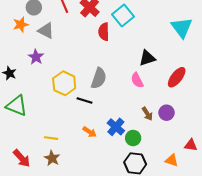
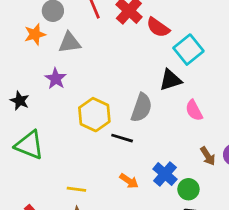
cyan square: (123, 15) -> (188, 50), moved
gray triangle: (46, 31) -> (70, 43), turned -36
red semicircle: (104, 32) -> (158, 27), moved, turned -54
black triangle: (147, 58) -> (170, 80), moved

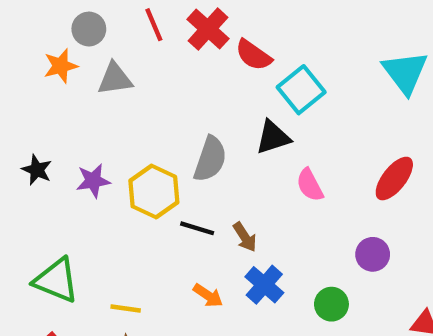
purple star: (56, 79) -> (93, 181), moved, turned 30
gray semicircle: (141, 108) -> (210, 159), moved
green triangle: (29, 145) -> (56, 280), moved
brown arrow: (208, 156) -> (245, 237), moved
green circle: (188, 189) -> (331, 304), moved

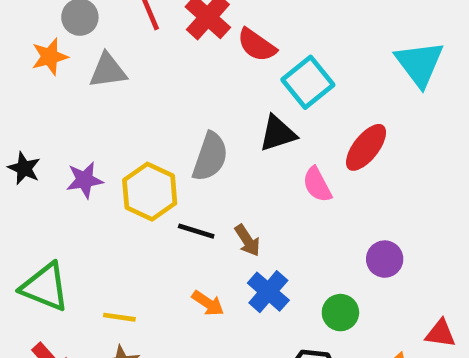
red ellipse: (394, 179) -> (366, 147), moved

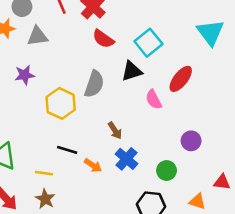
red semicircle: (257, 45) -> (103, 39), moved
purple star: (85, 180) -> (25, 75), moved
black line: (196, 231) -> (67, 150), moved

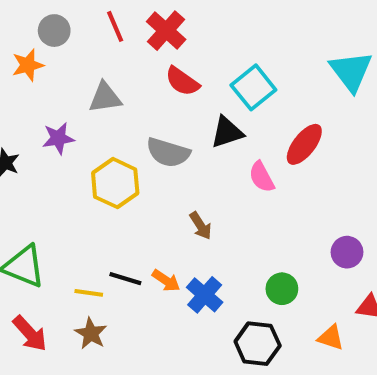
gray triangle: (37, 36) -> (105, 98), moved
gray semicircle: (94, 84) -> (168, 153), turned 88
purple circle: (191, 141) -> (347, 252), moved
black line: (67, 150) -> (125, 279), moved
blue cross: (127, 159) -> (205, 295), moved

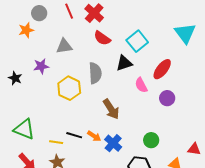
gray semicircle: (168, 153) -> (95, 73), turned -110
brown arrow: (201, 226) -> (111, 109), size x1.5
purple circle: (347, 252) -> (167, 98), moved

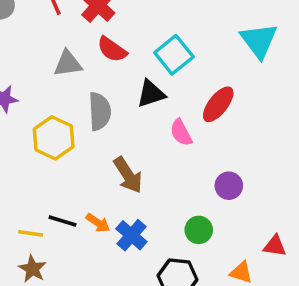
gray triangle: (64, 46) -> (68, 64), moved
purple circle: (167, 98) -> (229, 186), moved

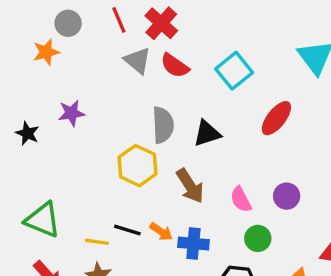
gray triangle: (68, 64) -> (138, 61), moved, turned 48
black triangle: (151, 94) -> (207, 133), moved
pink semicircle: (181, 133) -> (241, 199), moved
yellow hexagon: (54, 138) -> (138, 166), moved
blue cross: (131, 235) -> (193, 244), turned -36

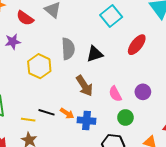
red semicircle: (175, 66) -> (25, 18), moved
yellow hexagon: (138, 166) -> (39, 66), moved

